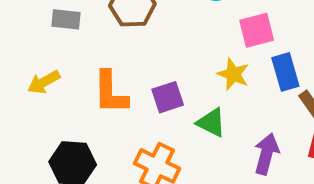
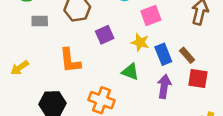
blue rectangle: (285, 72) -> (163, 54), moved
yellow arrow: (44, 82) -> (20, 68), moved
purple square: (168, 97) -> (105, 35), moved

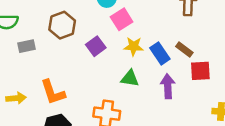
pink square: (151, 15) -> (122, 19), moved
orange L-shape: (70, 61) -> (53, 92), moved
yellow arrow: (20, 68) -> (16, 98), turned -138

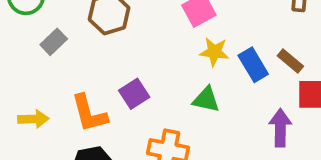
gray rectangle: (26, 46) -> (54, 42), turned -35
purple square: (96, 46) -> (134, 94), moved
purple arrow: (168, 86) -> (280, 128), moved

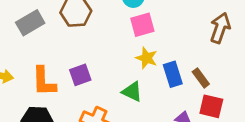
gray rectangle: (54, 42) -> (30, 23), size x1.4

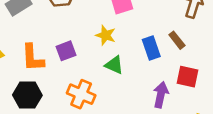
yellow star: (147, 58) -> (106, 35), moved
brown rectangle: (201, 78) -> (177, 40), moved

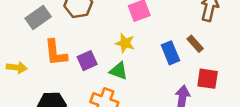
orange L-shape: (33, 58) -> (56, 53), moved
green triangle: (114, 65) -> (119, 71), moved

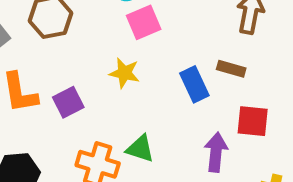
brown rectangle: (195, 44) -> (231, 69), turned -30
green triangle: (119, 71) -> (140, 149), moved

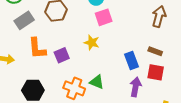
brown rectangle: (231, 69) -> (155, 51), moved
blue rectangle: (194, 84) -> (131, 61), moved

